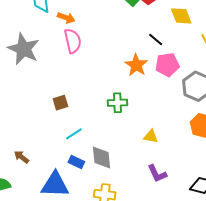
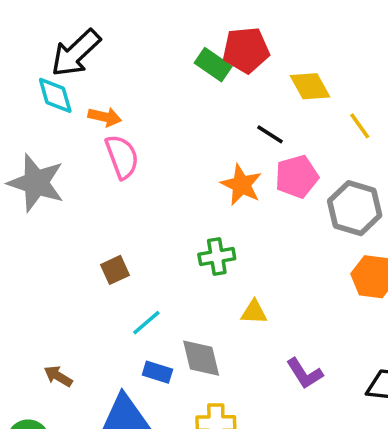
yellow triangle: (151, 136) -> (254, 312), moved

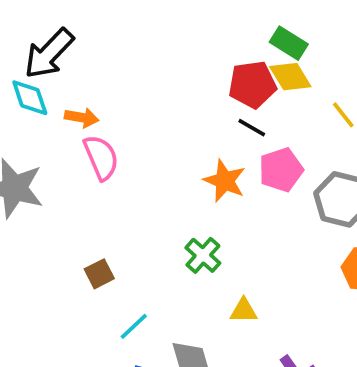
red pentagon: (246, 50) -> (252, 85), moved
green rectangle: (213, 65) -> (289, 43), moved
green cross: (217, 257) -> (203, 255), turned -36

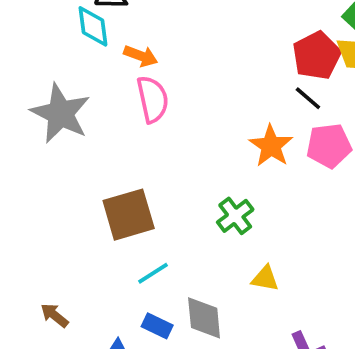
red pentagon: (252, 85) -> (317, 56), turned -30
brown square: (99, 274) -> (129, 215), size x1.8

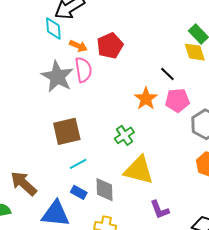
red pentagon: (317, 56) -> (110, 46), moved
gray star: (60, 113) -> (57, 77), moved
yellow triangle: (265, 279) -> (139, 170), size x2.0
brown arrow: (54, 315) -> (24, 184), size x1.8

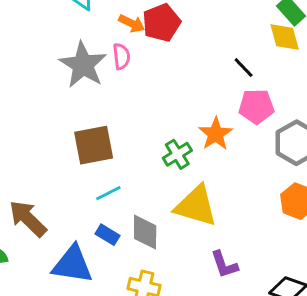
orange arrow: (78, 46) -> (132, 23), moved
pink semicircle: (83, 70) -> (121, 56), size x0.7
orange star: (146, 99) -> (216, 134), moved

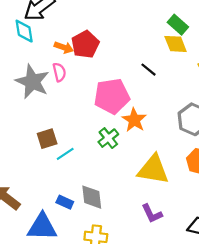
pink pentagon: (256, 106) -> (112, 96), moved, size x1.4
brown square: (94, 145) -> (47, 139), size x0.7
cyan line: (108, 193) -> (65, 154), moved
yellow triangle: (196, 206) -> (153, 170), moved

